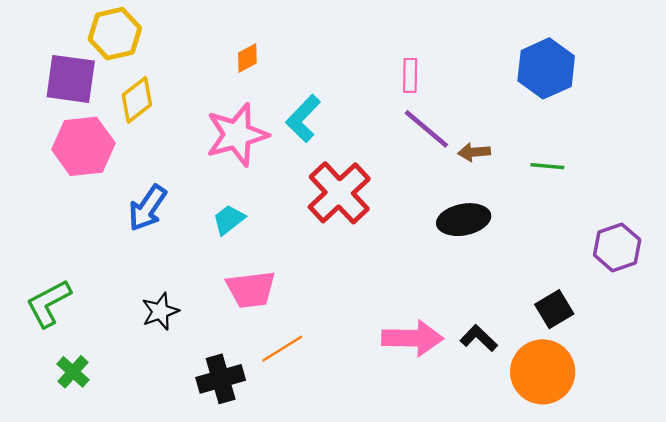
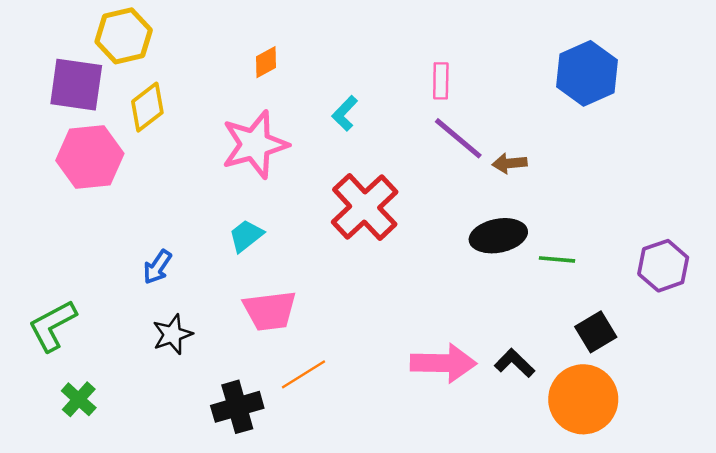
cyan L-shape: (303, 118) -> (345, 113), moved, size x0.7
green line: (547, 166) -> (557, 259), moved
blue arrow: (147, 208) -> (157, 267), moved, size x0.7

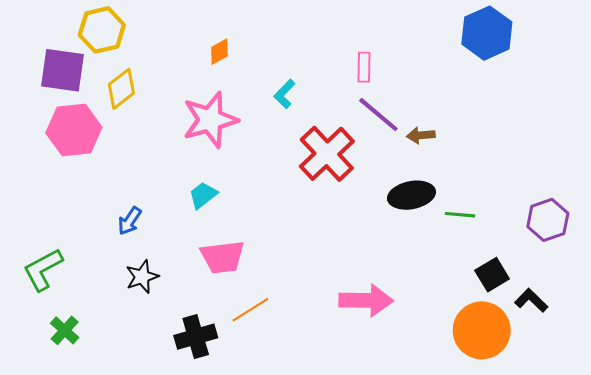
blue hexagon: (587, 73) -> (487, 33), moved
red cross: (365, 207) -> (327, 154), moved
black L-shape: (515, 363) -> (531, 300), moved

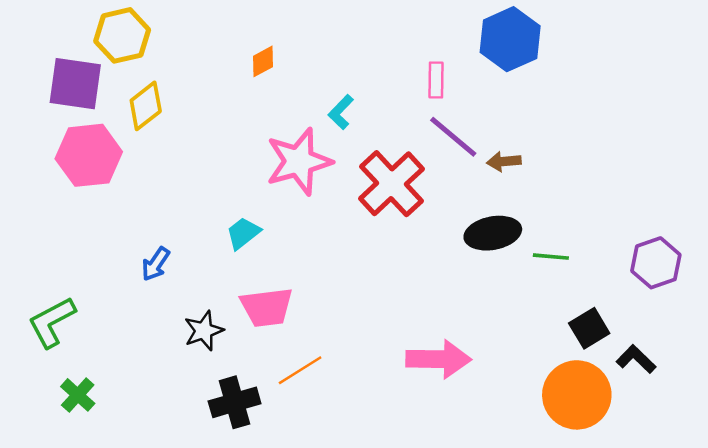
blue hexagon: (487, 33) -> (510, 39), moved
pink star: (210, 120) -> (299, 161), moved
black star: (142, 277) -> (204, 331), moved

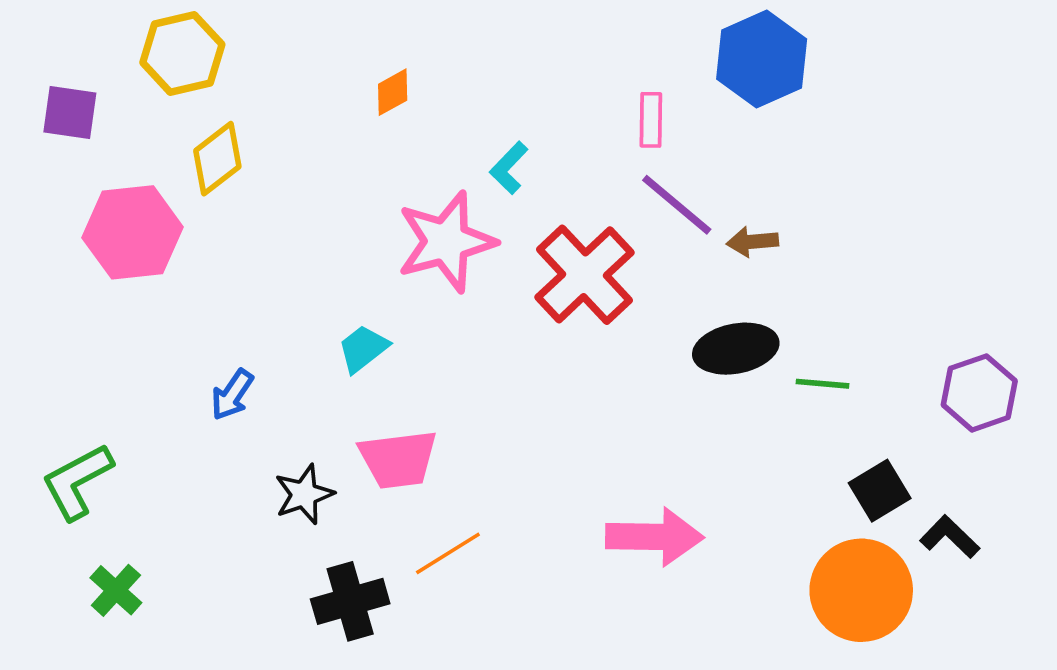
purple square: (75, 84) -> (70, 112), moved, size x0.7

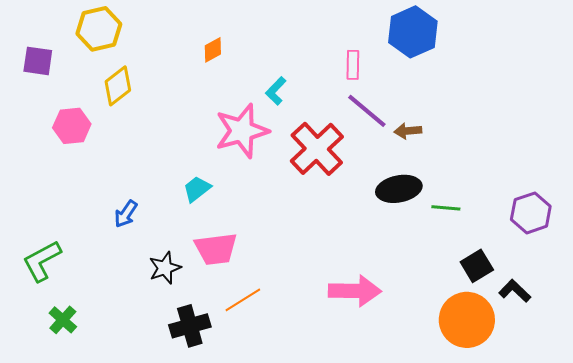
pink hexagon: (133, 232) -> (72, 126), size x0.7

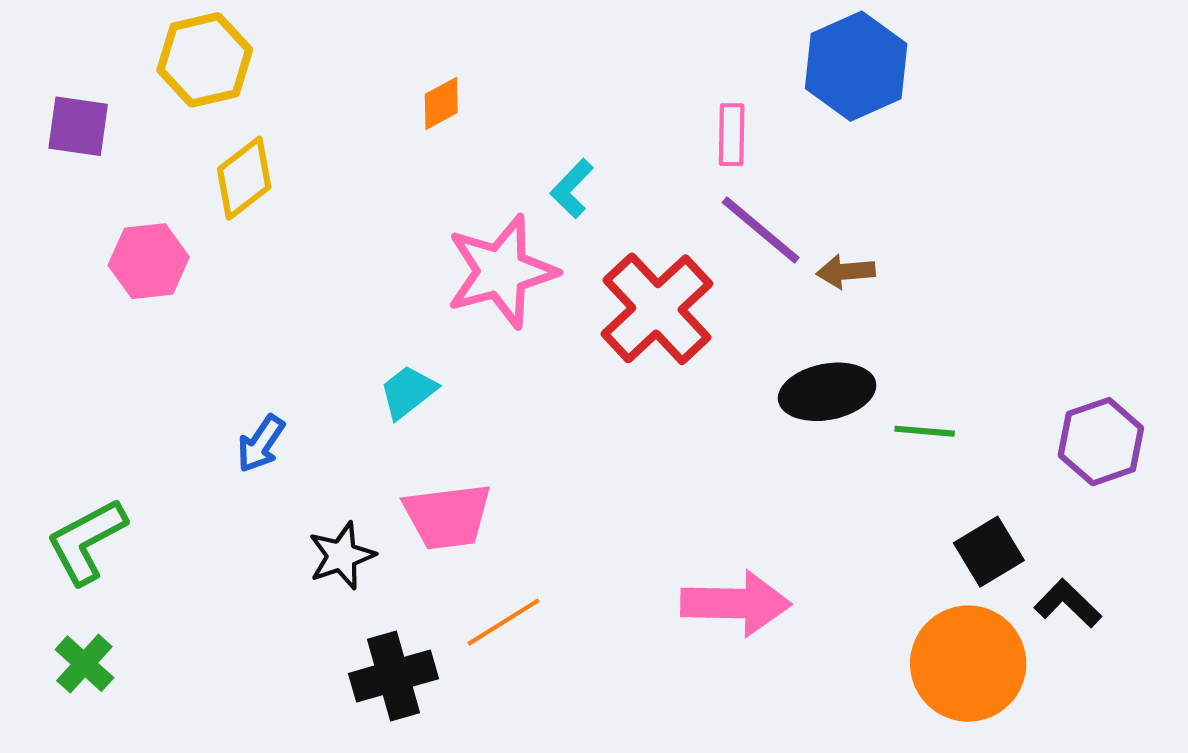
green cross: (63, 320) -> (84, 664), moved

